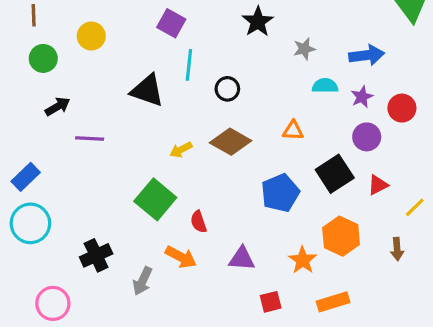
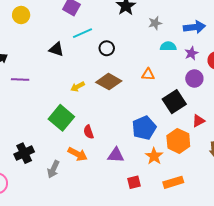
cyan line: (189, 65) -> (83, 33), turned 60
black triangle: (147, 90) -> (56, 49), size x0.7
red triangle: (378, 185) -> (198, 121), moved
blue pentagon: (280, 193) -> (144, 128), moved

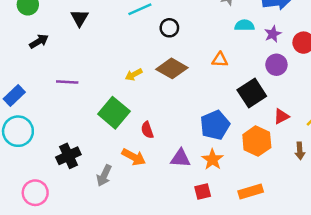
black triangle: (56, 49) -> (80, 18), moved, turned 42
purple line: (20, 80) -> (67, 82), moved
orange star: (154, 156) -> (212, 159), moved

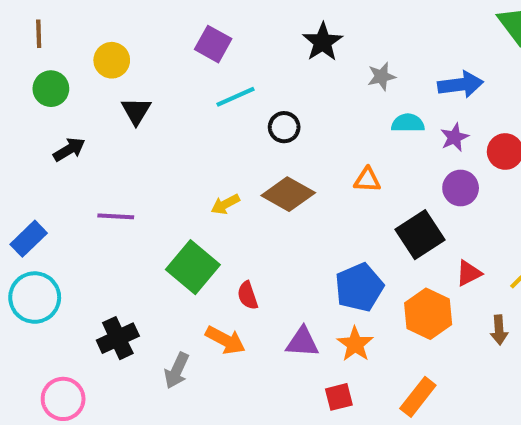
orange rectangle: (251, 191) -> (418, 397), turned -35

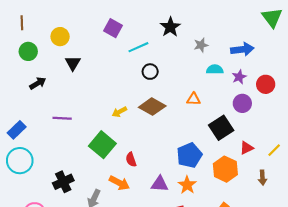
cyan line: (235, 97) -> (138, 47), moved

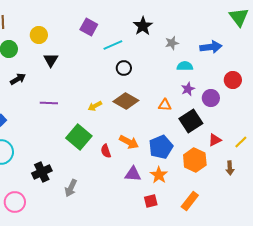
purple star: (239, 77) -> (188, 89), moved
orange triangle: (194, 99) -> (165, 105), moved
purple line: (62, 118) -> (49, 103), moved
orange arrow: (119, 183) -> (129, 142), moved

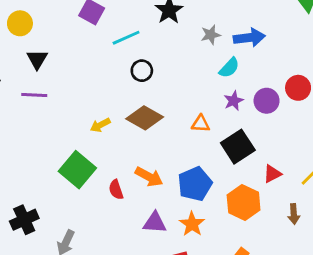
blue arrow: (211, 47) -> (249, 38), moved
cyan semicircle: (185, 66) -> (229, 68), turned 133
purple circle: (211, 98) -> (267, 101), moved
purple line: (49, 103) -> (34, 95), moved

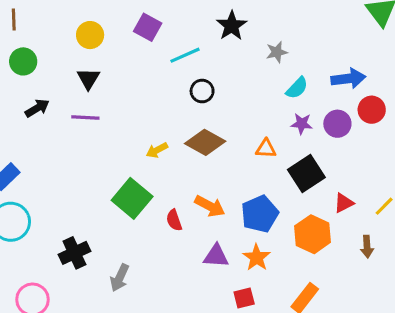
yellow circle: (20, 23) -> (90, 35), moved
blue arrow: (249, 38) -> (348, 79), moved
purple star: (234, 101) -> (302, 124), turned 30

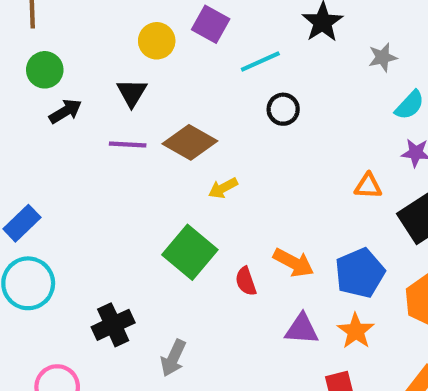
yellow circle: (90, 35) -> (157, 41), moved
black arrow: (37, 108) -> (65, 111), moved
brown diamond: (205, 142) -> (190, 142), moved

